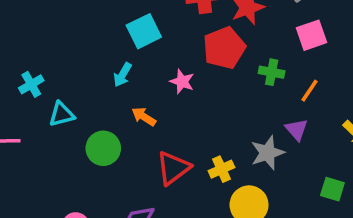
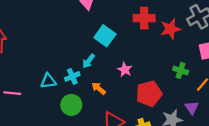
cyan square: (144, 31) -> (105, 36), turned -35
red pentagon: (224, 48) -> (149, 94), moved
cyan cross: (31, 84) -> (72, 76), moved

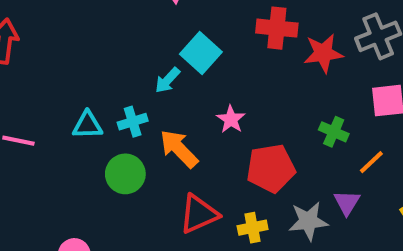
cyan arrow: (89, 61) -> (167, 80), moved
orange arrow: (99, 88) -> (179, 149), size x1.5

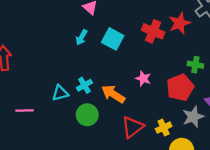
red cross: (277, 28) -> (153, 31), moved, turned 30
cyan arrow: (167, 80) -> (81, 37), moved
pink star: (231, 119) -> (143, 79), moved
red pentagon: (271, 168) -> (180, 87), moved

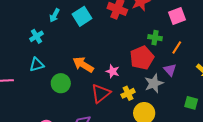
cyan square: (113, 39) -> (82, 16), turned 30
pink star: (143, 79) -> (113, 71), moved
cyan cross: (84, 85) -> (36, 36), moved

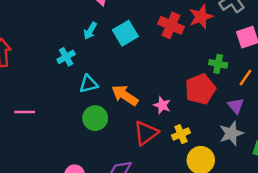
cyan triangle: (37, 65) -> (89, 84), moved
gray star: (154, 83) -> (231, 133), moved

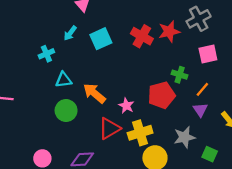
purple triangle: (236, 106) -> (200, 110), moved
yellow cross: (181, 134) -> (140, 133), size x1.5

